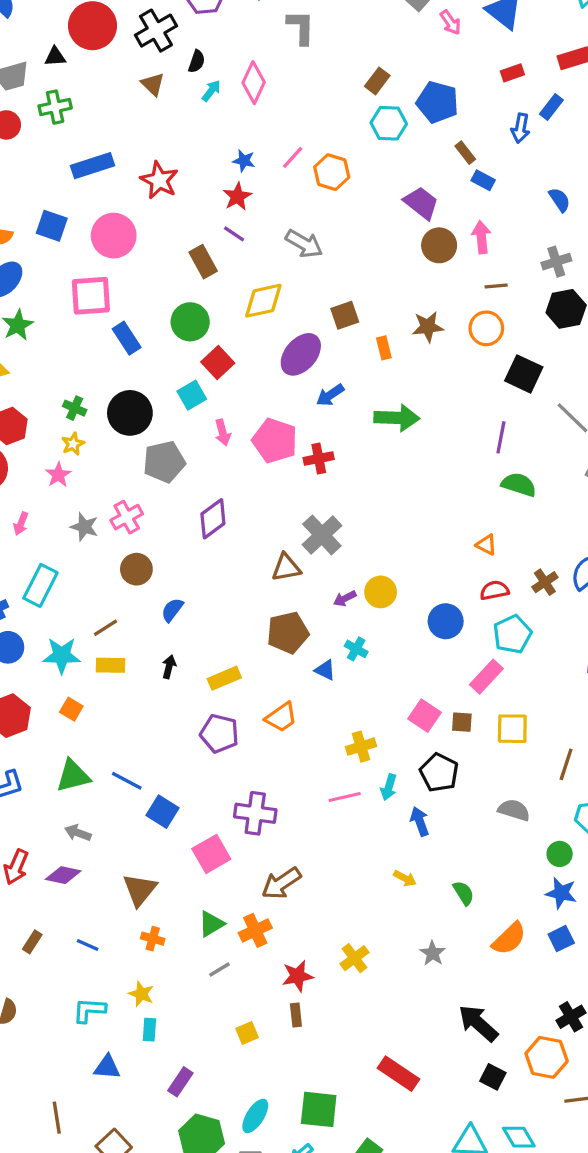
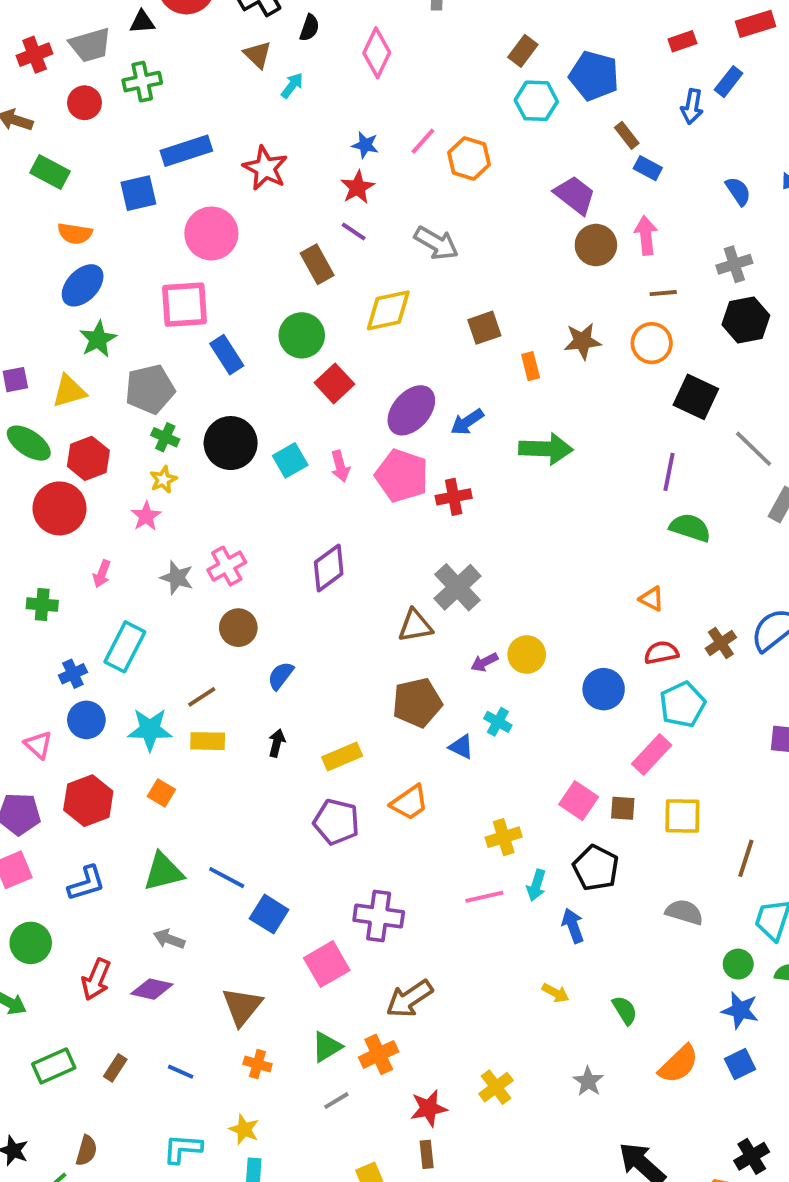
cyan arrow: (211, 91) -> (292, 85), moved
blue square: (52, 226) -> (138, 193), moved, turned -32
purple ellipse: (301, 354) -> (411, 410), moved
cyan square: (192, 395) -> (290, 460), moved
gray pentagon: (164, 462) -> (150, 389), moved

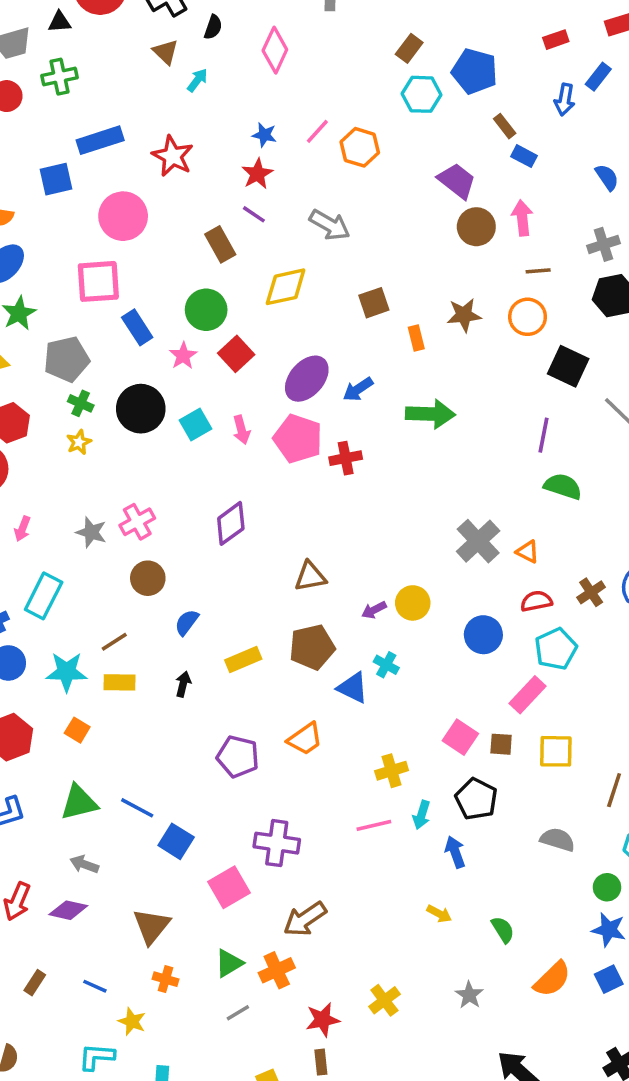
pink star: (146, 516) -> (183, 356), moved
gray cross: (457, 587) -> (478, 541), moved
blue triangle: (461, 747) -> (353, 688), size x1.4
yellow rectangle: (342, 756) -> (243, 659), moved
yellow star: (244, 1129) -> (132, 1021), moved

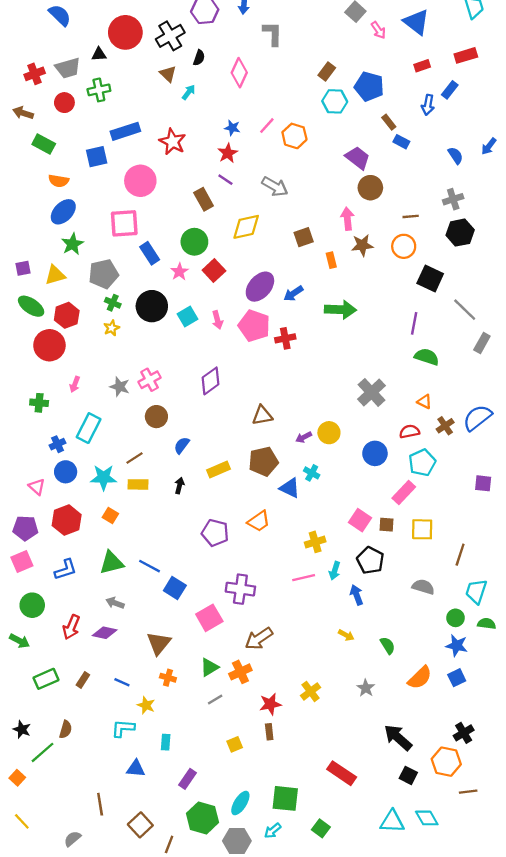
pink arrow: (522, 218) -> (347, 219), moved
orange triangle: (528, 552) -> (424, 402), moved

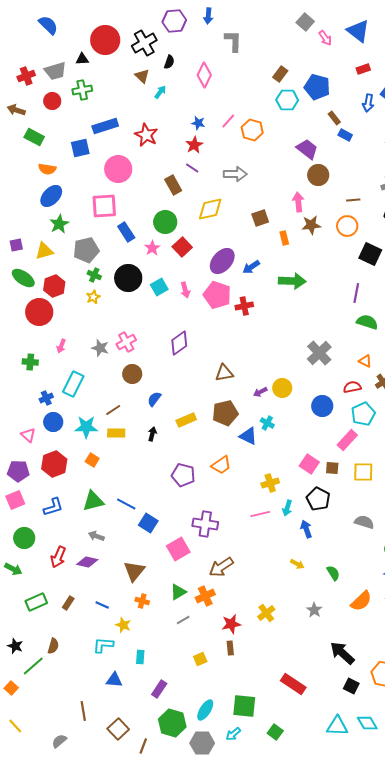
gray arrow: (275, 187) -> (235, 174), turned -30

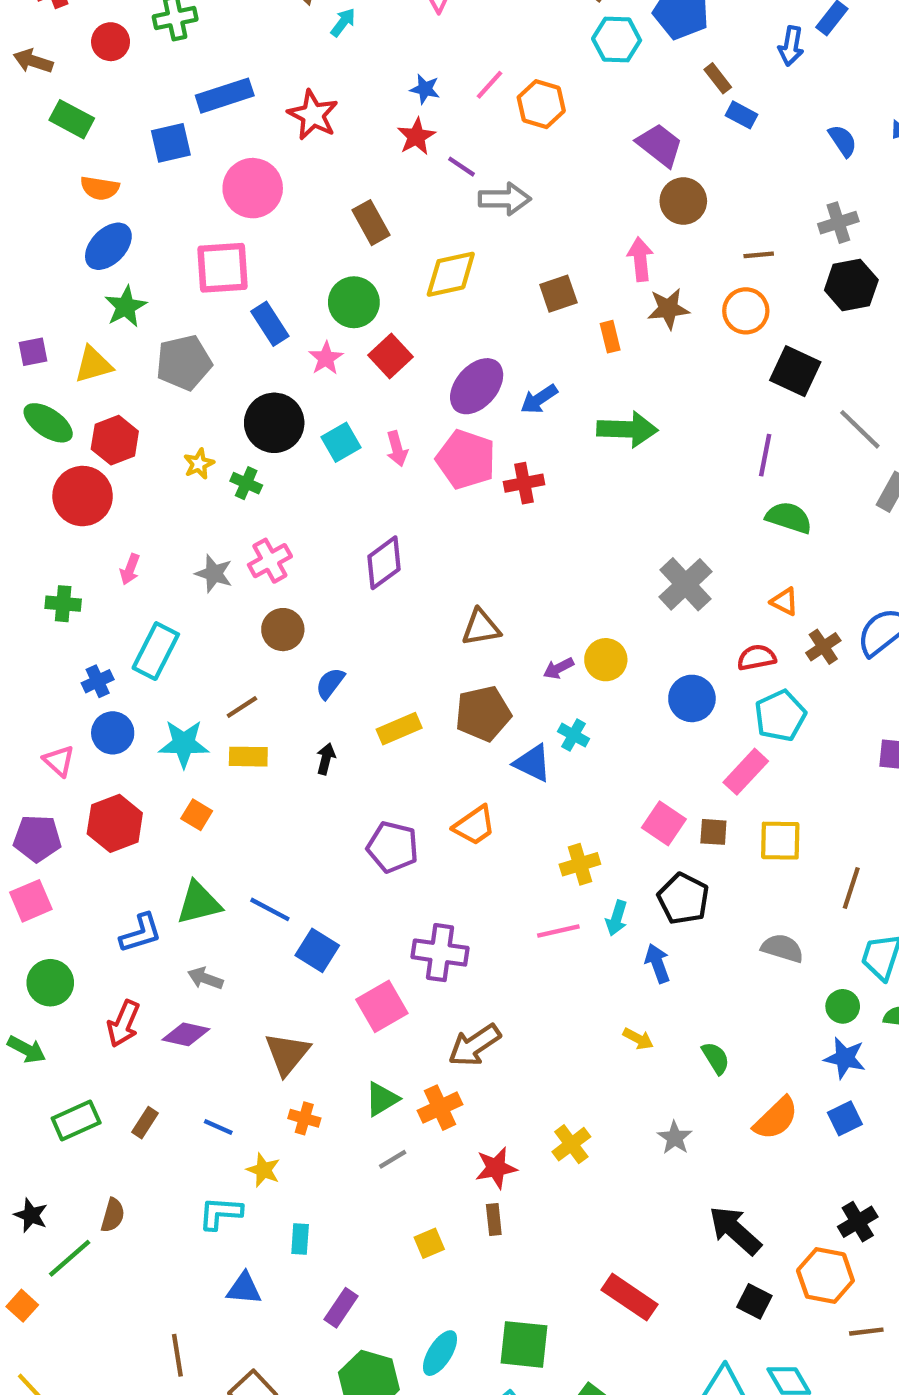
purple line: (192, 168) -> (462, 167), moved
green cross: (94, 275) -> (246, 483), moved
blue L-shape: (53, 507) -> (141, 933), moved

